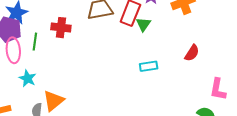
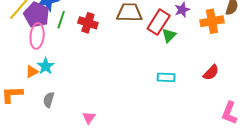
green line: (35, 42) -> (61, 20), moved
orange triangle: (53, 101) -> (32, 72), moved, size x0.6

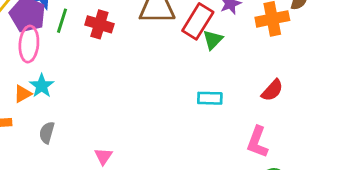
pink L-shape: (229, 113) -> (257, 142), moved

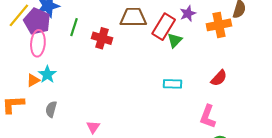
green line: (62, 21) -> (74, 27), moved
red cross: (99, 24) -> (102, 38), moved

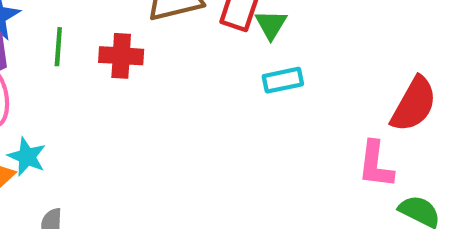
red semicircle: (219, 78) -> (414, 104), moved, size x1.5
cyan rectangle: (172, 84) -> (283, 80), moved

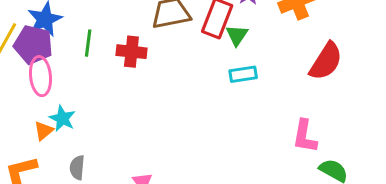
red semicircle: (414, 104) -> (326, 61), moved

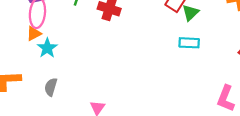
orange triangle: (44, 131) -> (34, 34), moved

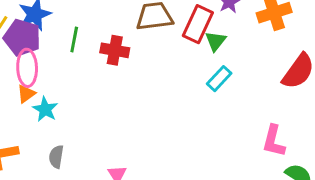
cyan rectangle: (189, 43) -> (219, 79), turned -42

